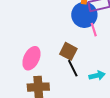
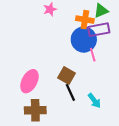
cyan arrow: (97, 76) -> (94, 101), turned 63

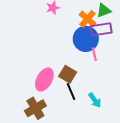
orange cross: (85, 20) -> (87, 19), turned 30
pink ellipse: (29, 81) -> (44, 80), moved
brown cross: (35, 110) -> (35, 108), turned -30

